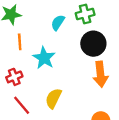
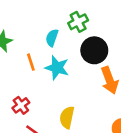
orange line: (20, 42) -> (31, 62), moved
cyan star: (44, 58) -> (57, 68), moved

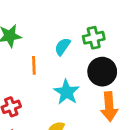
cyan star: (57, 68) -> (66, 92), moved

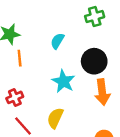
green cross: (94, 38) -> (95, 17), moved
orange line: (34, 65) -> (20, 58), moved

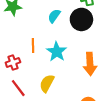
orange line: (20, 58) -> (33, 46), moved
black circle: (94, 61) -> (81, 19), moved

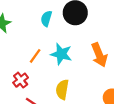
orange line: (33, 46) -> (35, 56), turned 56

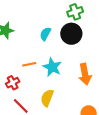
orange line: (35, 56) -> (29, 64), turned 32

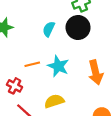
red cross: (13, 83) -> (15, 86), turned -32
yellow semicircle: (47, 98) -> (54, 101), turned 54

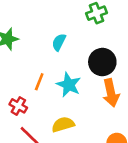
black circle: (78, 28) -> (102, 62), moved
orange line: (32, 64) -> (39, 82), turned -56

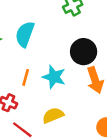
cyan semicircle: (59, 42) -> (25, 34), moved, size x1.5

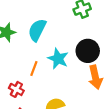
cyan star: (54, 77) -> (58, 59), moved

